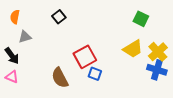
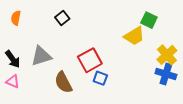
gray triangle: (25, 37) -> (41, 56), moved, size x1.5
yellow trapezoid: (133, 49) -> (134, 36), moved

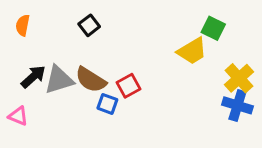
black arrow: (13, 59) -> (33, 77), moved, turned -96
red square: (90, 60) -> (129, 86), size x0.7
blue square: (100, 78) -> (107, 104), moved
brown semicircle: (63, 82) -> (91, 80), moved, turned -30

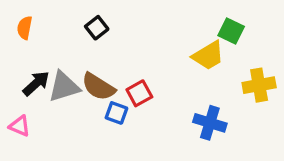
yellow cross: (239, 78) -> (259, 85), turned 32
blue cross: (237, 105) -> (210, 123), moved

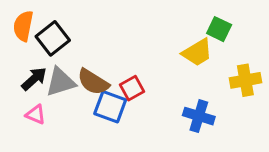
orange semicircle: (25, 28) -> (23, 26), size x1.4
black square: (97, 28) -> (53, 38), moved, size x1.5
blue square: (116, 113) -> (110, 107), size x1.5
pink triangle: (20, 126) -> (36, 115), moved

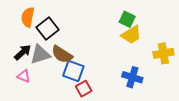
orange semicircle: (23, 26) -> (28, 17), moved
green square: (219, 29) -> (127, 19), moved
black square: (53, 38) -> (47, 29), moved
red square: (132, 88) -> (84, 89), moved

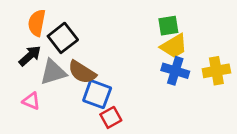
green square: (127, 19) -> (168, 26), turned -35
black arrow: (23, 52) -> (30, 56), moved
blue cross: (132, 77) -> (175, 71), moved

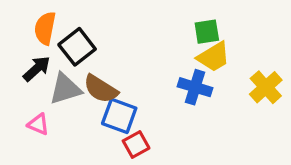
blue cross: (175, 71) -> (195, 87), moved
yellow cross: (216, 71) -> (266, 87), turned -32

